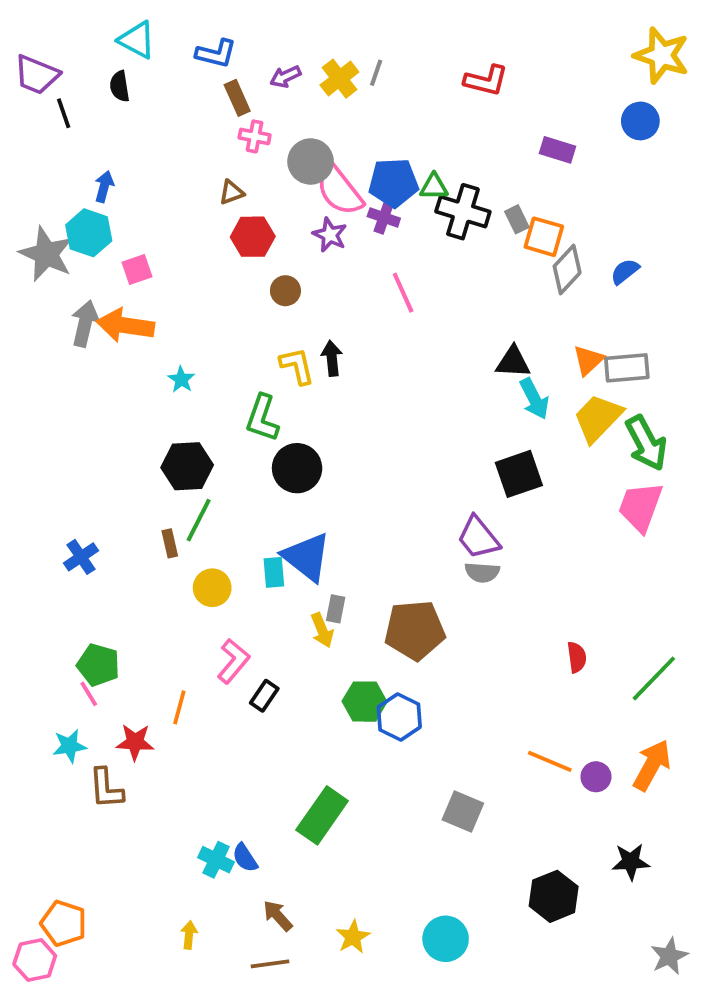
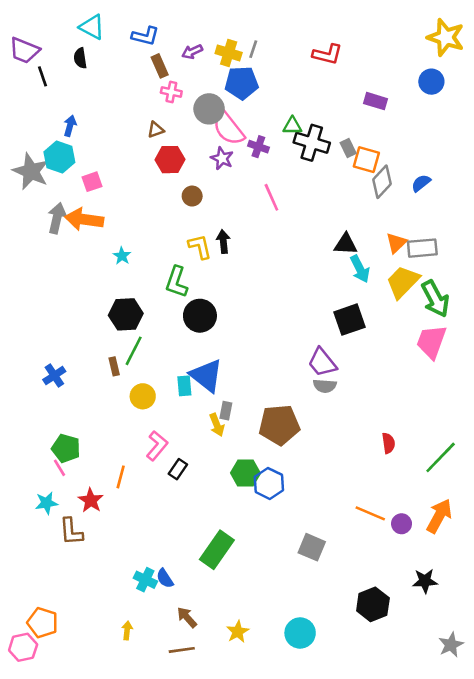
yellow cross: (339, 79) -> (229, 53), turned -35
blue pentagon: (393, 183) -> (242, 83), moved
red star: (135, 742) -> (91, 500), turned 30

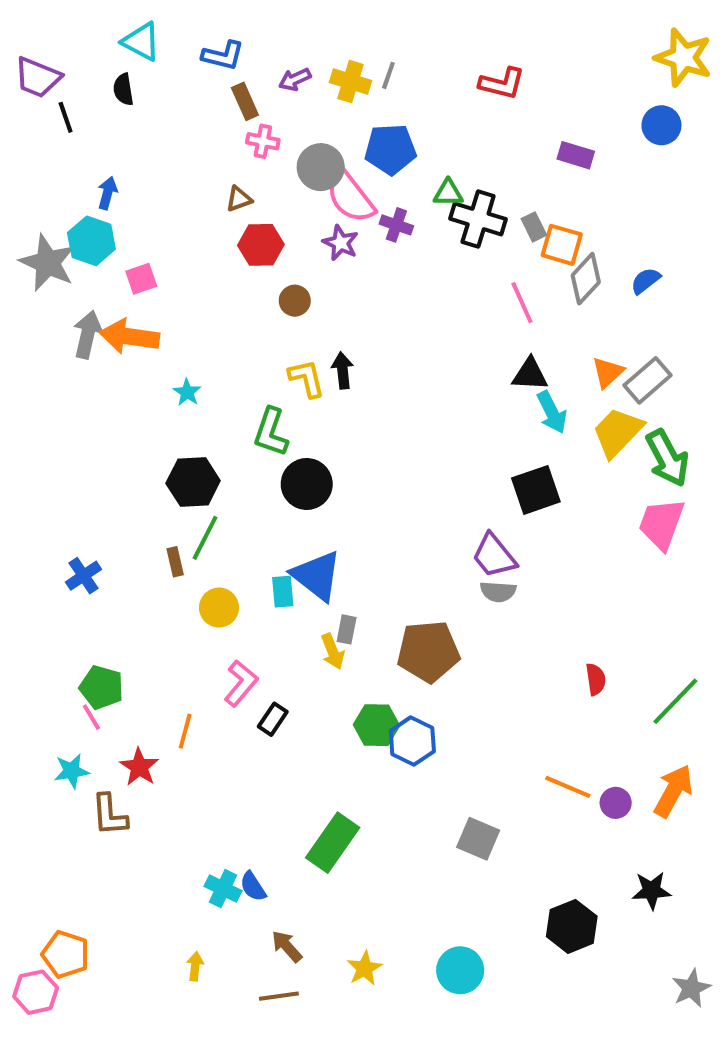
blue pentagon: (242, 83) -> (390, 149), moved
pink line: (271, 197) -> (522, 303), moved
gray rectangle: (422, 248) -> (647, 380), turned -36

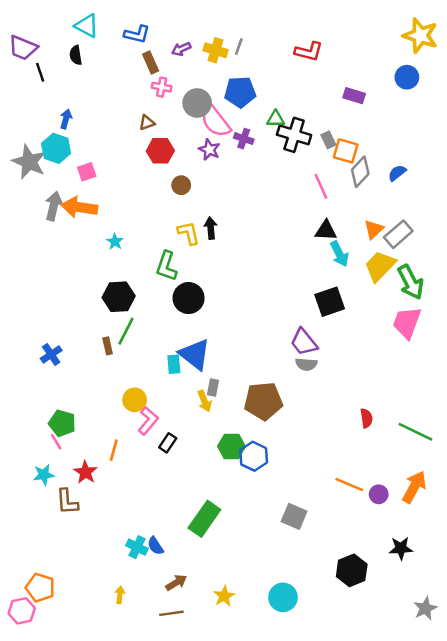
yellow circle: (219, 608) -> (135, 400), moved
green line: (675, 701) -> (415, 432), turned 72
brown arrow: (287, 946) -> (176, 583), turned 100

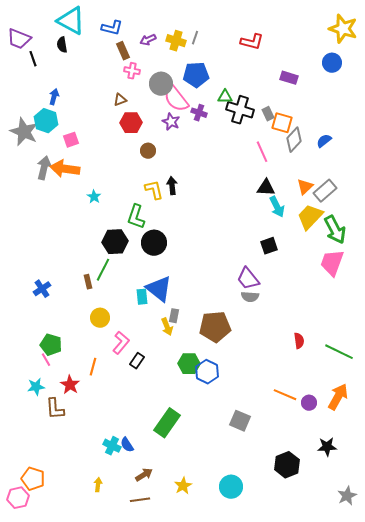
cyan triangle: (87, 26) -> (71, 21), size x1.4
black hexagon: (119, 297) -> (115, 242), moved
black square: (330, 302) -> (269, 246), size x0.7
yellow circle: (135, 400) -> (100, 318), moved

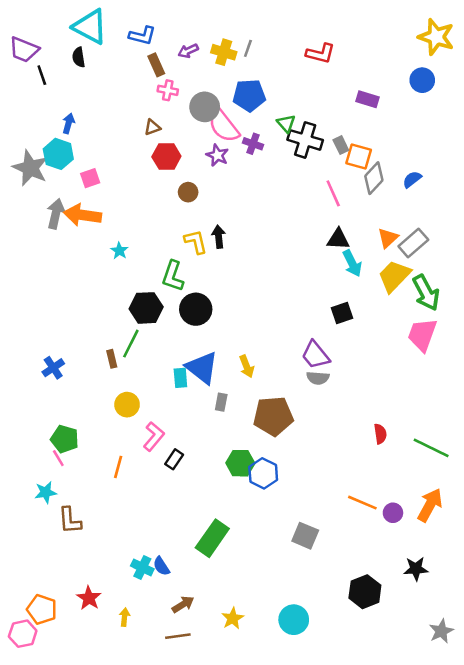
green triangle: (225, 97) -> (286, 123), turned 49
yellow arrow: (167, 327) -> (247, 366), moved
red star: (70, 385) -> (89, 598), moved

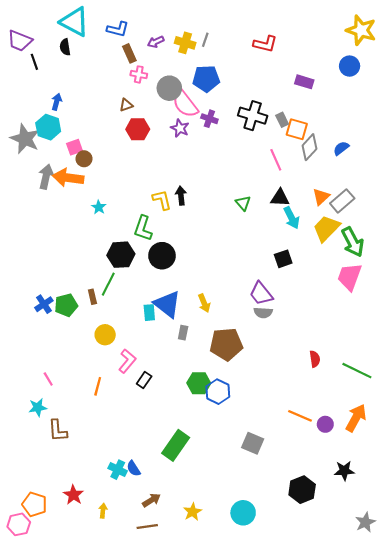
green triangle: (286, 123) -> (243, 203), moved
brown circle: (188, 192) -> (84, 159), moved
green pentagon: (65, 439) -> (66, 305), moved, turned -30

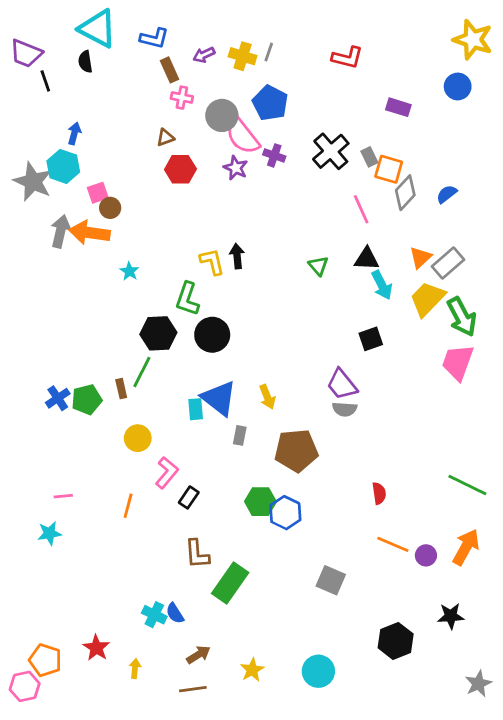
blue pentagon: (206, 79) -> (270, 103), turned 30
black cross: (253, 116) -> (331, 151), turned 32
red semicircle: (315, 359) -> (379, 493), moved
pink line: (48, 379) -> (63, 496), turned -64
brown L-shape: (58, 431) -> (197, 554), moved

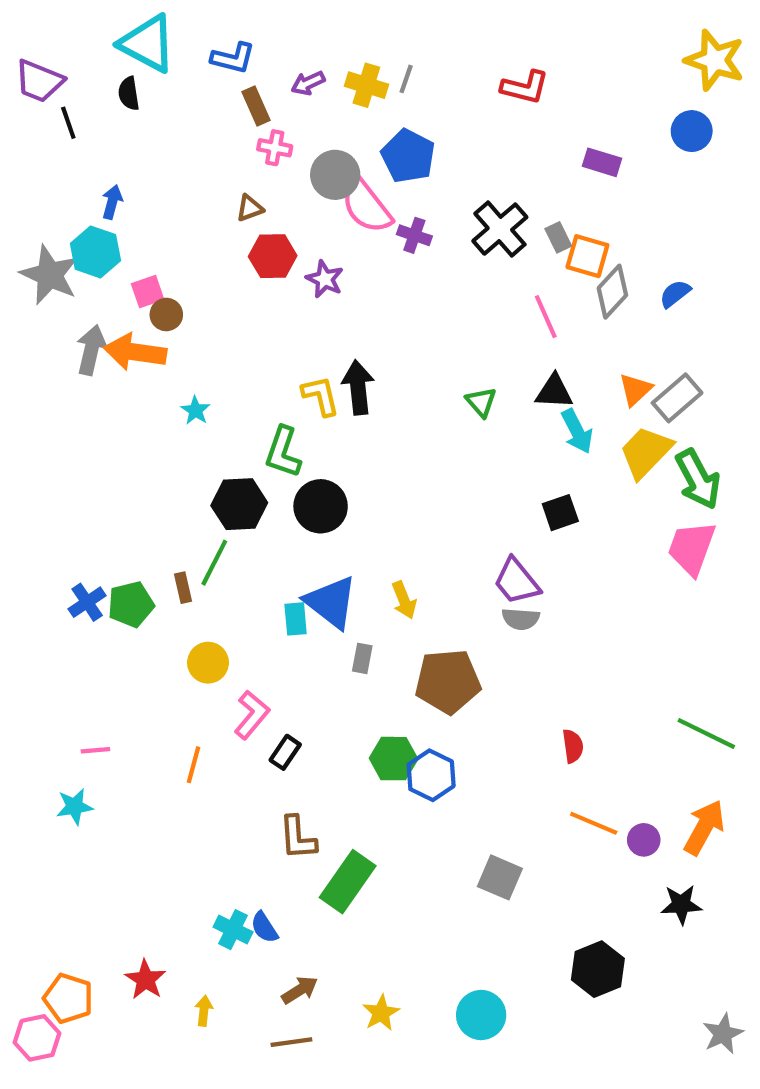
purple star: (236, 168) -> (325, 279), moved
black arrow: (237, 256) -> (358, 387), size x1.4
black star: (451, 616) -> (681, 905), moved

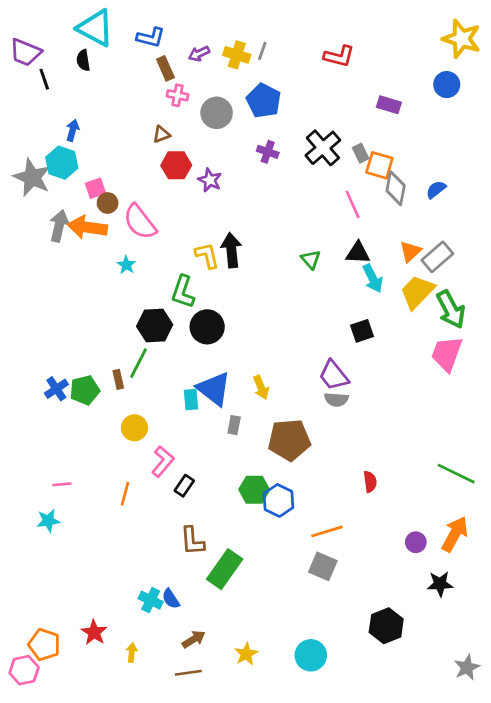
pink semicircle: (366, 206) -> (140, 222), moved
gray diamond: (612, 292) -> (396, 188), turned -32
orange line: (594, 823) -> (327, 531), moved, turned -40

